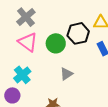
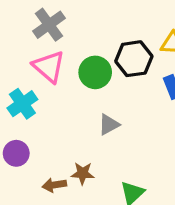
cyan cross: (22, 75) -> (22, 104), moved

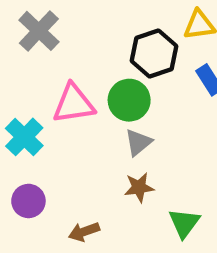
pink triangle: (49, 67) -> (74, 104), moved, turned -39
green circle: (95, 72) -> (129, 100), moved
brown star: (83, 173) -> (139, 187), moved

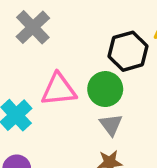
gray triangle: (138, 142) -> (111, 125), turned -30

